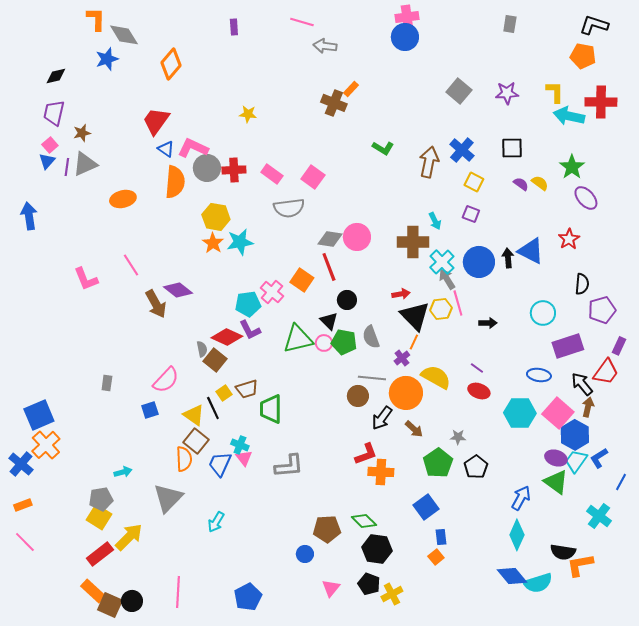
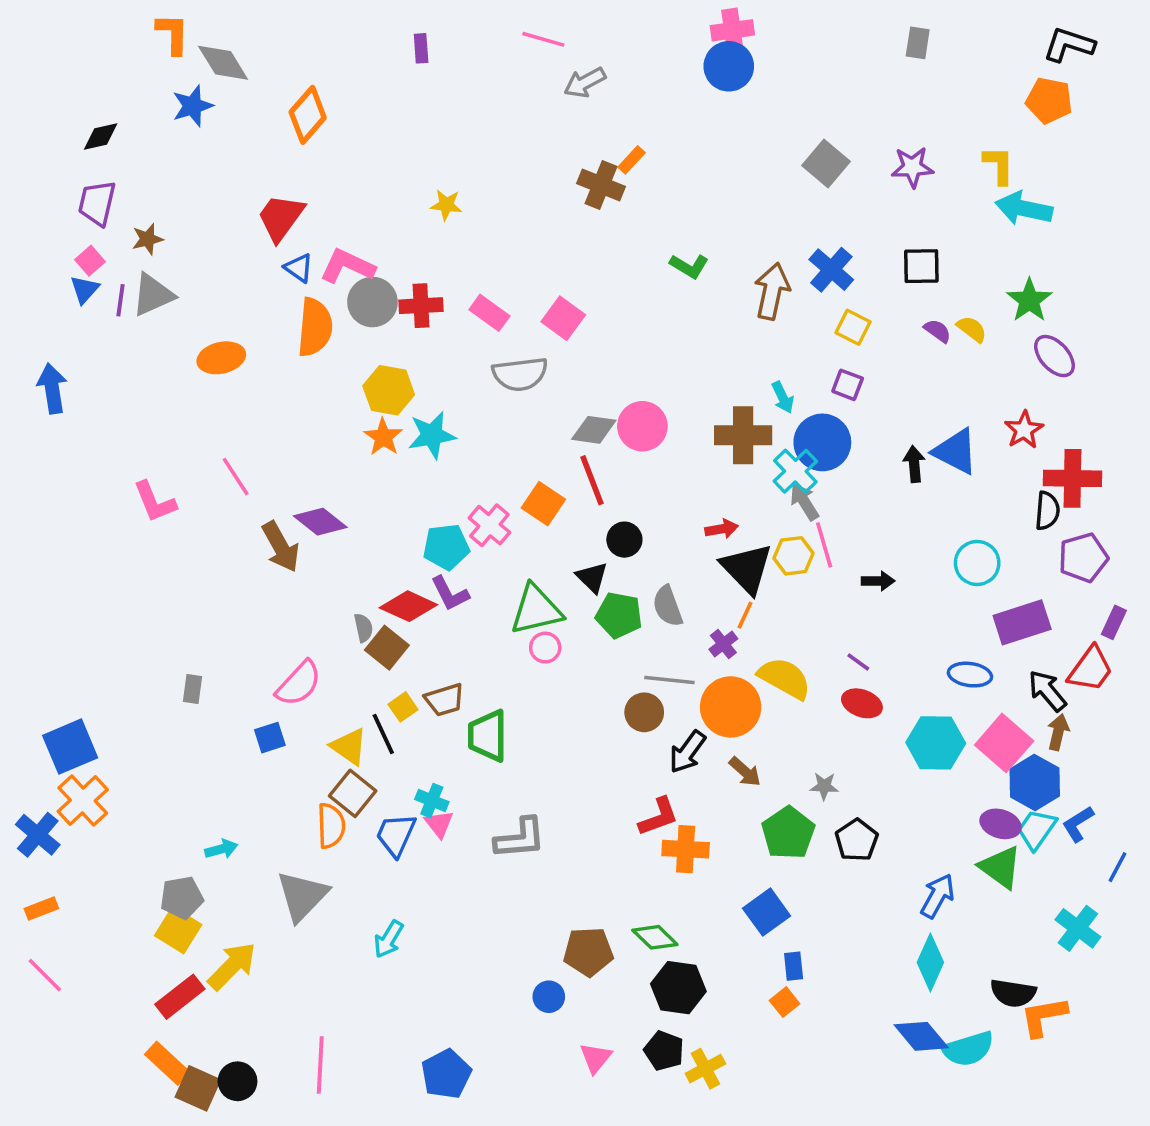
gray arrow: (325, 46) -> (585, 82), turned -35
red cross: (601, 102) -> (1072, 478), moved
blue circle: (479, 262) -> (822, 442), moved
pink circle: (324, 343) -> (545, 648), moved

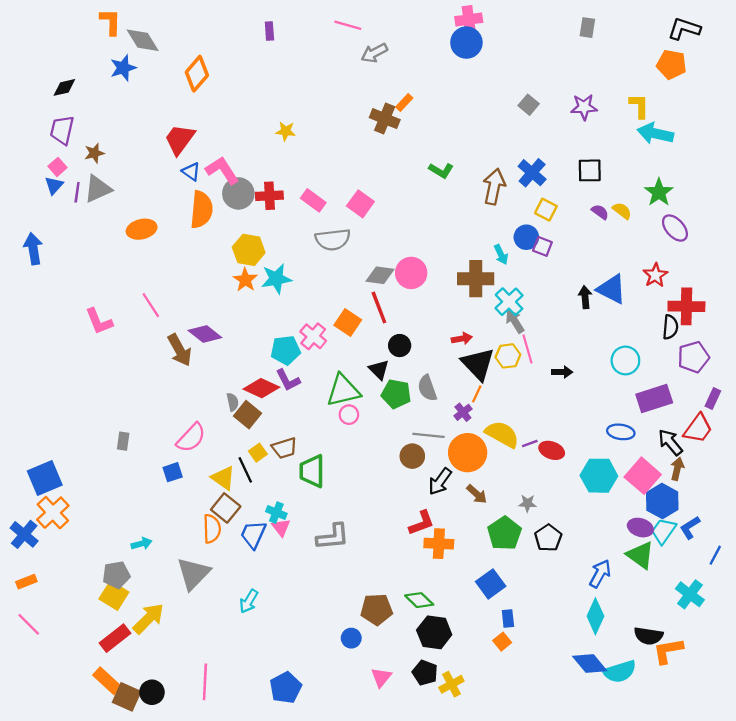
gray square: (826, 163) -> (529, 105), size x0.7
pink L-shape: (347, 266) -> (222, 170), turned 32
blue circle: (822, 442) -> (526, 237), moved, size x0.7
purple line: (858, 662) -> (530, 443), moved, turned -56

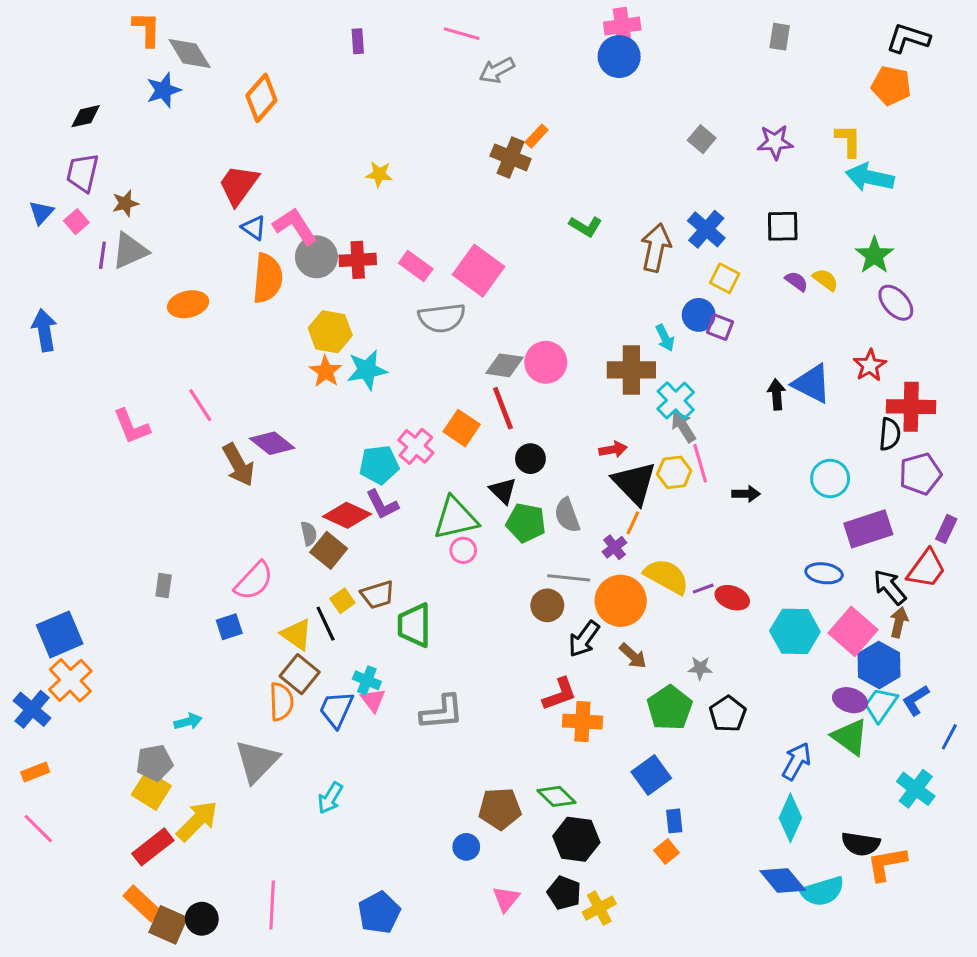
blue triangle: (54, 185) -> (41, 212), moved
pink square: (360, 204) -> (478, 271), size x1.4

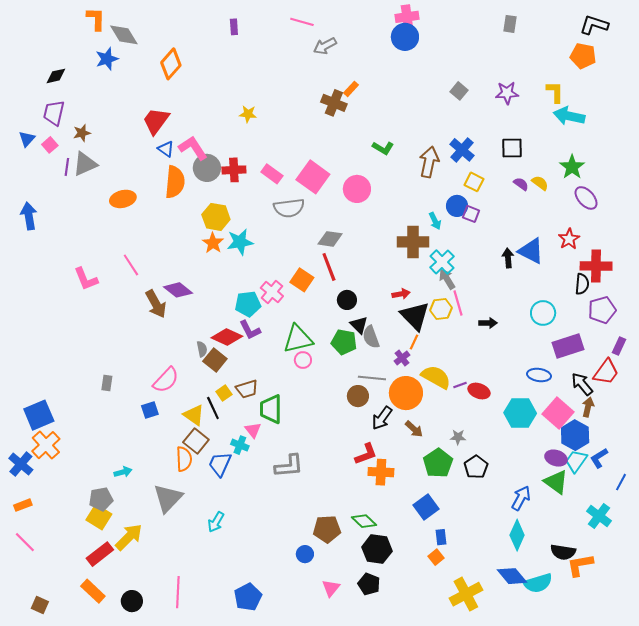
pink circle: (546, 362) -> (357, 189), moved
black triangle: (503, 491) -> (359, 325), moved
pink triangle: (373, 700) -> (253, 430), moved
yellow cross: (599, 908) -> (466, 594), moved, size x1.5
brown square: (168, 925) -> (40, 605), moved, size x0.7

